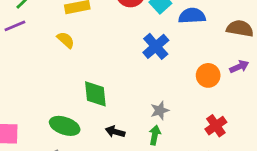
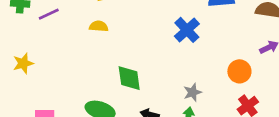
yellow semicircle: (66, 40) -> (99, 26), turned -36
orange circle: (208, 75) -> (239, 71), moved

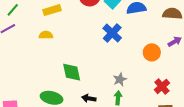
orange circle: (239, 71) -> (152, 52), moved

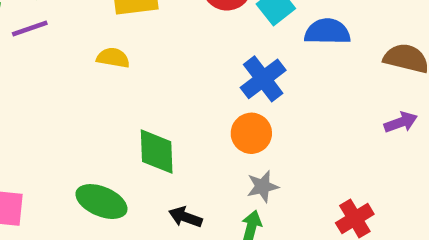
orange circle: (152, 52) -> (251, 133), moved

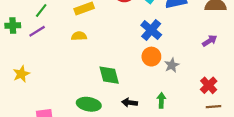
purple arrow: (401, 122) -> (210, 41), moved
gray star: (263, 186) -> (172, 65), moved

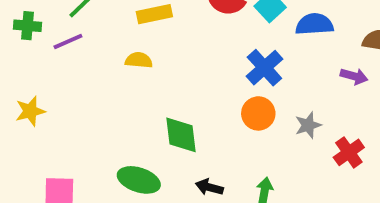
purple arrow: (210, 41) -> (354, 76), moved, turned 40
gray star: (172, 65) -> (308, 125), moved
red cross: (209, 85) -> (349, 152), moved

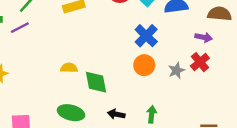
yellow semicircle: (139, 60) -> (69, 68), moved
red cross: (349, 152) -> (200, 62), moved

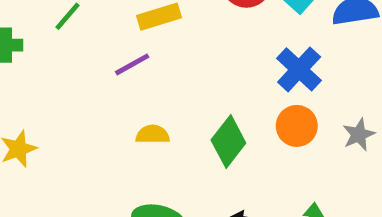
purple line: (20, 28) -> (132, 64), moved
green diamond: (96, 82) -> (228, 141), moved, turned 50

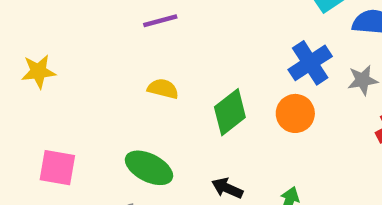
gray star: (359, 135) -> (363, 80), moved

